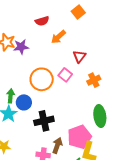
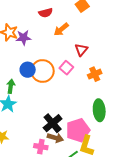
blue circle: (24, 102) -> (28, 70), moved
black cross: (44, 121) -> (53, 123), moved, turned -30
brown arrow: (57, 145) -> (55, 138), turned 84

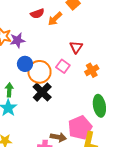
orange arrow: (61, 29) -> (55, 19), moved
blue circle: (28, 70) -> (25, 64), moved
black cross: (53, 123) -> (42, 92), moved

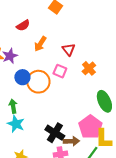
orange arrow: (55, 19) -> (40, 44), moved
black cross: (42, 92) -> (55, 133), moved

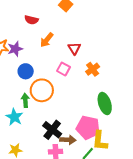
red semicircle: (23, 25) -> (31, 20), turned 40
orange circle: (38, 82) -> (42, 90), moved
green arrow: (13, 106) -> (25, 100), moved
pink pentagon: (90, 127) -> (88, 128), turned -30

